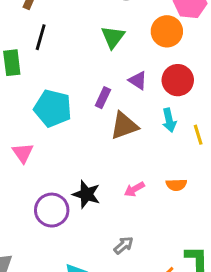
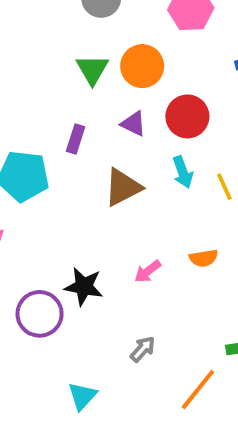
orange circle: (167, 31) -> (142, 66), moved
purple rectangle: (103, 98) -> (76, 139), moved

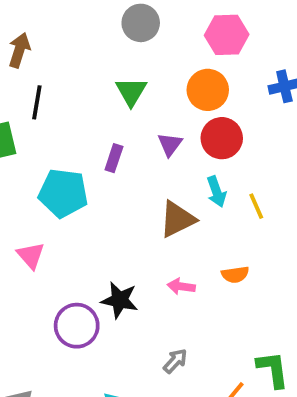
orange circle: (142, 66) -> (208, 90), moved
purple triangle: (134, 124) -> (170, 144), turned 40
brown triangle: (123, 187) -> (177, 219), moved
pink arrow: (148, 271) -> (181, 286), turned 44

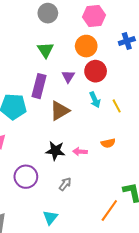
purple rectangle: (114, 158) -> (39, 86), size x1.6
brown triangle: (177, 219) -> (60, 111), moved
black star: (120, 300) -> (55, 151), moved
gray arrow: (175, 361) -> (65, 184), moved

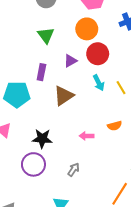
purple triangle: (68, 77) -> (70, 61), turned 32
purple rectangle: (39, 86) -> (41, 72), size x0.7
black star: (55, 151) -> (42, 139), moved

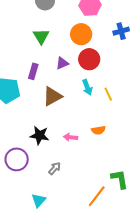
black star: (42, 139) -> (39, 135), moved

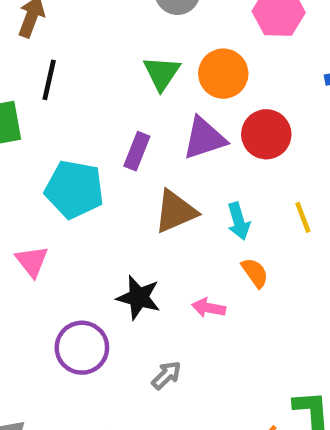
orange circle: (81, 34) -> (223, 74), moved
purple triangle: (62, 63) -> (204, 138), size x1.5
cyan arrow: (87, 87) -> (239, 221), moved
orange semicircle: (98, 130) -> (255, 273), moved, turned -120

